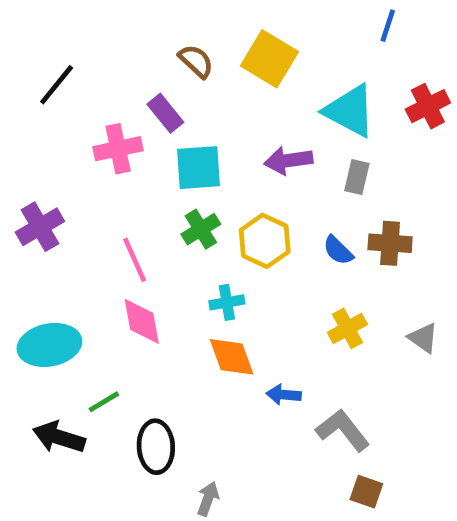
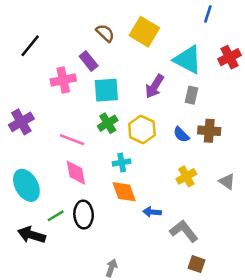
purple arrow: (288, 160) -> (155, 86), turned -50
pink line: (135, 260) -> (72, 140), turned -45
cyan ellipse: (49, 345) -> (26, 185), turned 72
black ellipse: (156, 447) -> (84, 215), moved

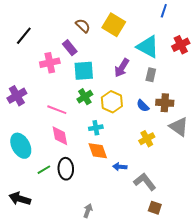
gray triangle: (227, 182) -> (179, 127), moved, size x1.5
black arrow: (31, 235) -> (20, 199), moved

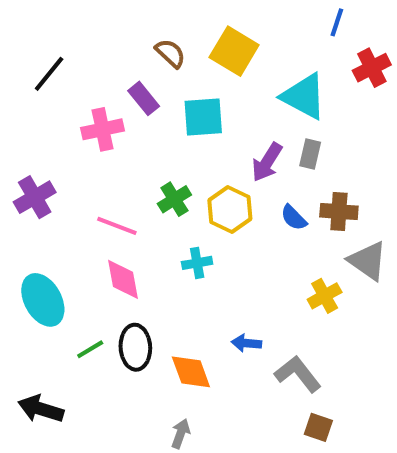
red cross: (181, 45) -> (372, 68), moved
purple arrow: (122, 68) -> (267, 162), moved
cyan square: (84, 71) -> (203, 117), moved
yellow cross: (147, 139) -> (325, 296), moved
orange diamond: (98, 151) -> (191, 372), moved

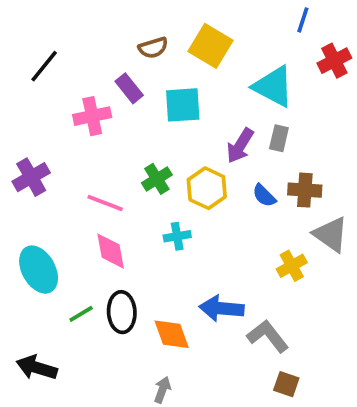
brown semicircle: (170, 53) -> (153, 48), turned 120
blue arrow: (246, 343) -> (222, 308), size x1.6

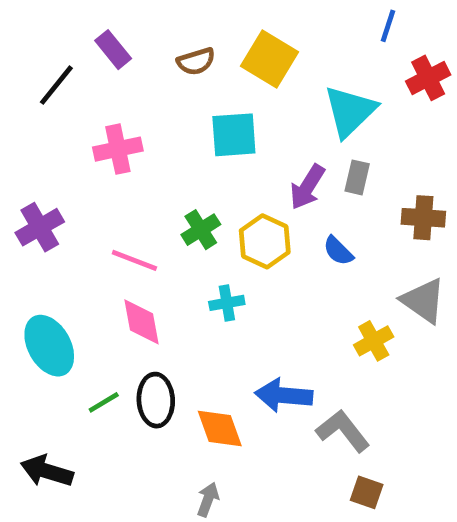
cyan triangle: (273, 87) -> (350, 111), turned 48
purple rectangle: (129, 88) -> (113, 50), moved
brown cross: (305, 190) -> (423, 218), moved

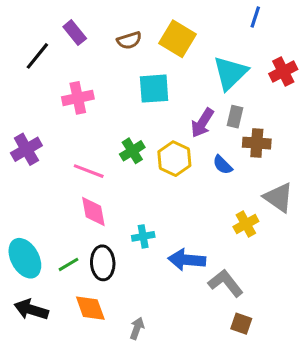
red cross: (428, 78) -> (283, 71), moved
brown cross: (423, 218) -> (257, 143), moved
cyan cross: (227, 303) -> (143, 236), moved
cyan ellipse: (49, 346) -> (25, 258), moved
orange diamond: (220, 428) -> (90, 308), moved

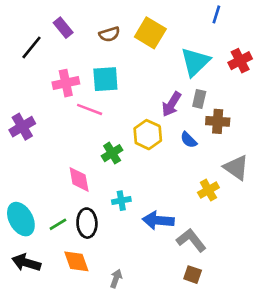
cyan square: (154, 89) -> (105, 79), moved
green cross: (132, 151) -> (112, 153), moved
pink line: (89, 171) -> (90, 109), moved
brown square: (241, 324) -> (193, 275), moved

